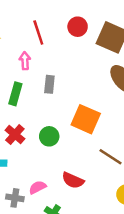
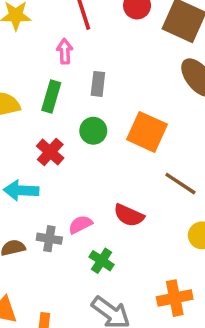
green circle: (49, 136) -> (93, 131), moved

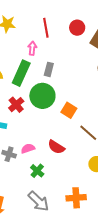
green rectangle: (51, 97) -> (21, 73), size x1.4
green circle: (93, 131) -> (42, 96), size x1.6
orange square: (147, 132) -> (69, 110), moved, size x0.7

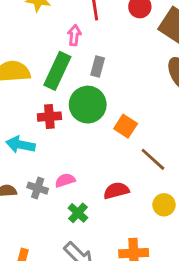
red cross: (16, 105) -> (49, 117), turned 35
red semicircle: (56, 147) -> (116, 191), moved, turned 132

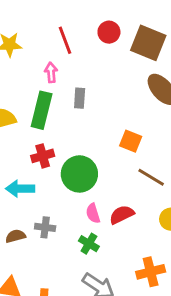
green circle: (88, 105) -> (79, 174), moved
orange square: (126, 126) -> (131, 141), moved
pink semicircle: (65, 180) -> (93, 213), moved, turned -78

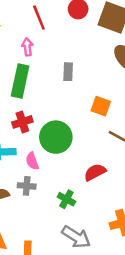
gray rectangle: (80, 98) -> (68, 72), moved
pink semicircle: (93, 213) -> (32, 161), moved

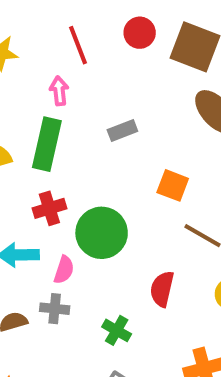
gray rectangle: (68, 72) -> (122, 131), turned 66
pink semicircle: (32, 161) -> (64, 270), turned -144
red semicircle: (95, 172) -> (162, 289), turned -50

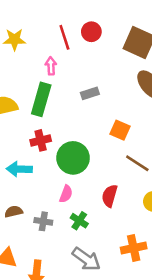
red circle: (140, 33) -> (91, 32), moved
pink semicircle: (64, 270) -> (66, 194), moved
gray cross: (55, 309) -> (43, 221), moved

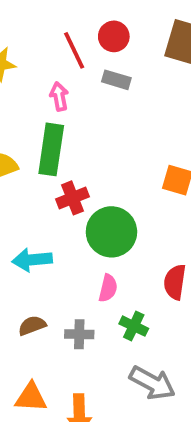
gray rectangle: (90, 93) -> (116, 80), moved, turned 42
red cross: (41, 140) -> (73, 198), moved

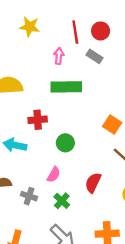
green rectangle: (51, 149) -> (66, 87), moved, turned 64
red cross: (73, 198) -> (38, 120), moved
green circle: (111, 232) -> (65, 143), size x0.6

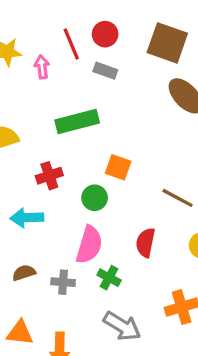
pink arrow: (59, 56) -> (42, 67), moved
orange square: (112, 125) -> (118, 167), moved
pink semicircle: (54, 175) -> (89, 245), size x1.6

